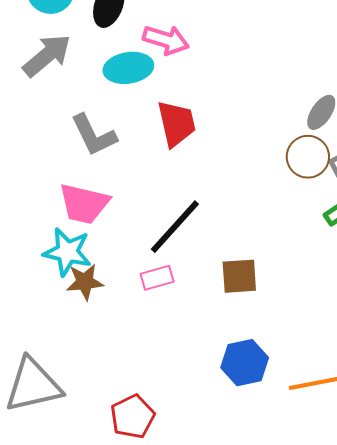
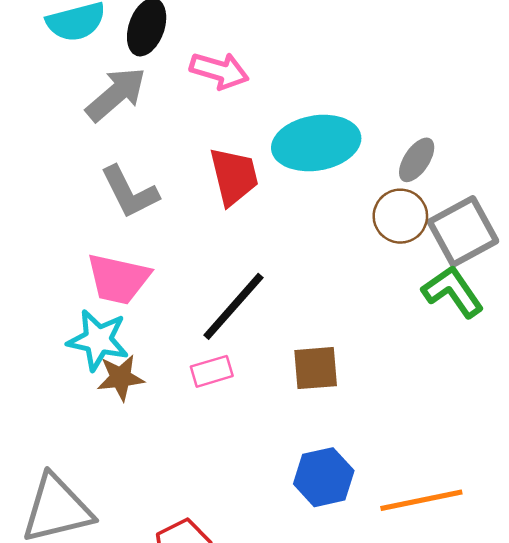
gray arrow: (47, 55) -> (116, 94), moved
cyan ellipse: (128, 68) -> (316, 143), moved, size x1.4

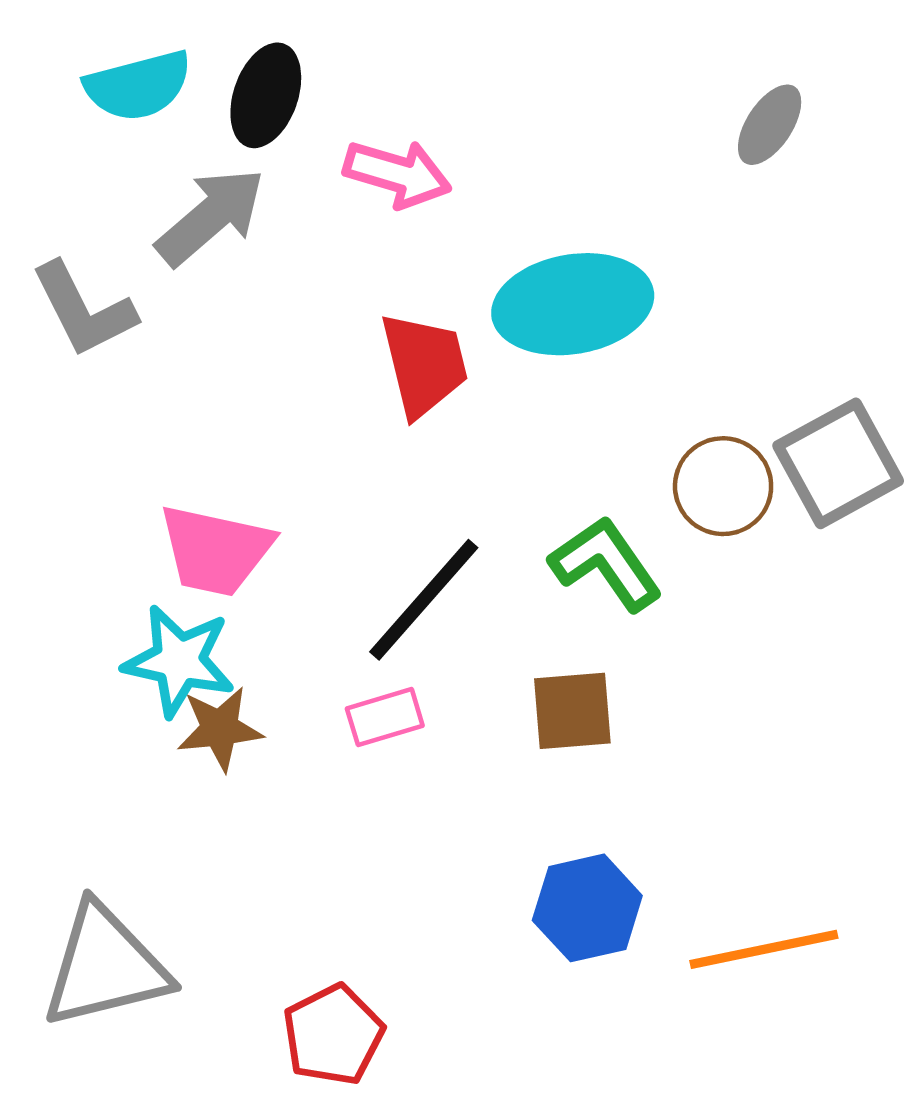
gray ellipse: (417, 160) -> (770, 125), moved
gray L-shape: (130, 192) -> (84, 310), moved
brown circle: (400, 216) -> (723, 486), moved
green L-shape: (453, 292) -> (606, 564), moved

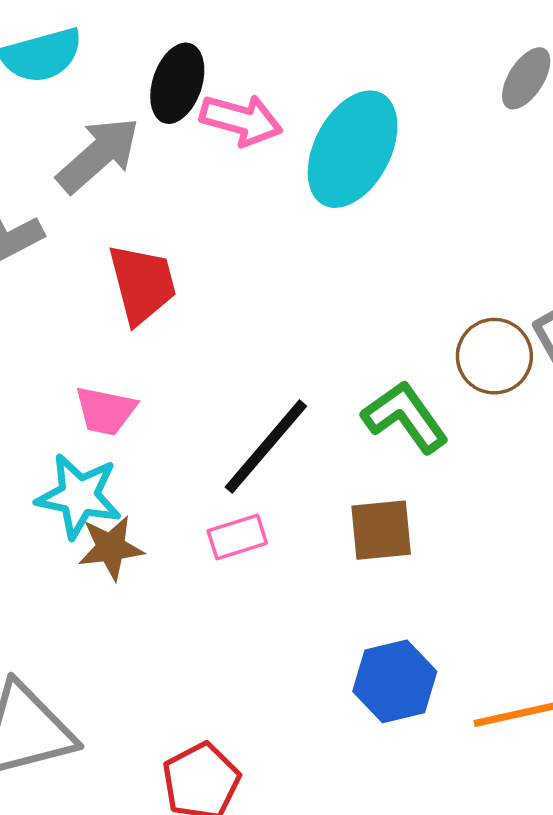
black ellipse: (266, 95) -> (177, 83), moved
cyan ellipse: (573, 304) -> (353, 149), moved, turned -52
red trapezoid: (424, 364) -> (142, 284), moved
pink trapezoid: (216, 550) -> (106, 411), size x0.7

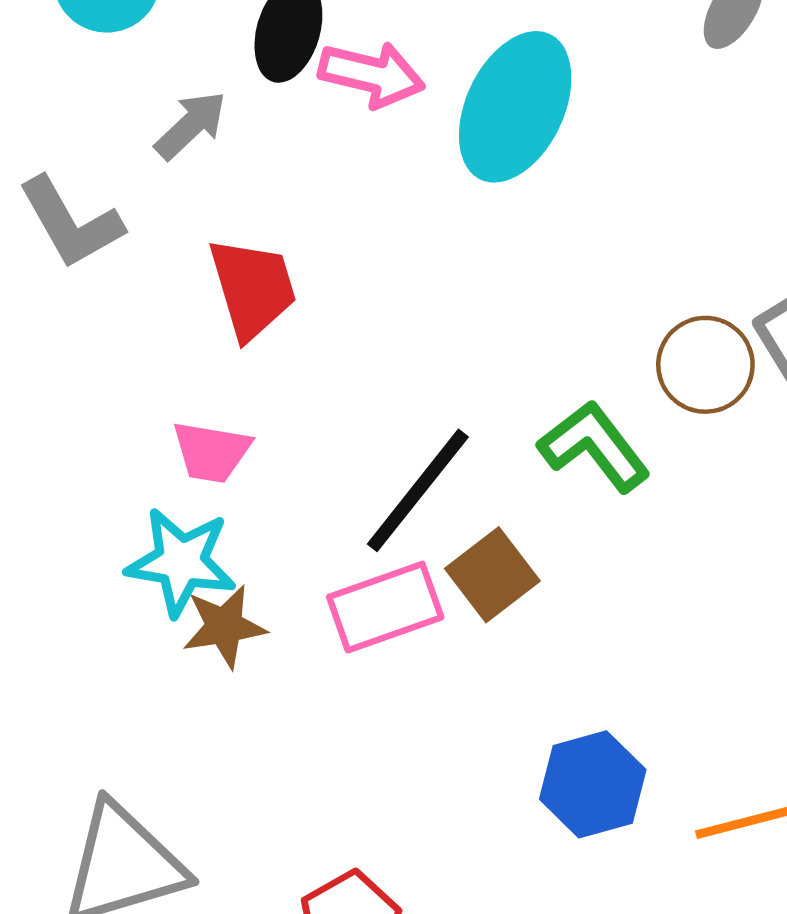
gray arrow: (98, 155) -> (191, 125), size x0.7
brown square: (381, 530) -> (492, 575), moved, turned -30
pink rectangle: (237, 537) -> (385, 607), size x1.5

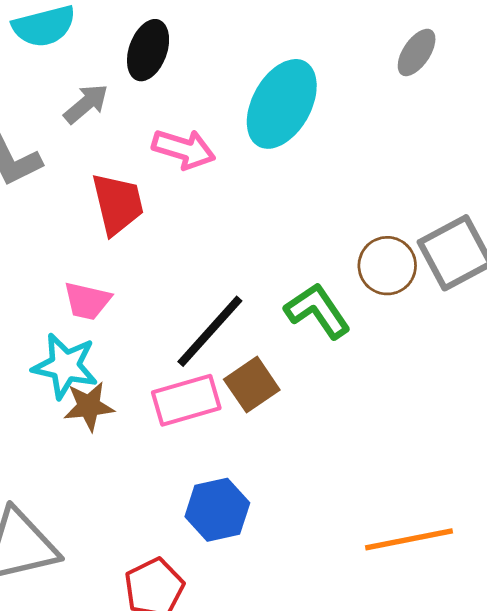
pink arrow: (372, 74) -> (184, 149), moved
blue hexagon: (593, 784) -> (217, 510), moved

